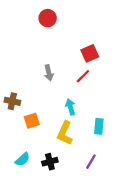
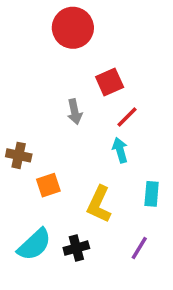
red circle: (48, 18) -> (73, 28), size x1.5
red square: (90, 53) -> (110, 82), moved
cyan arrow: (70, 107) -> (120, 150), moved
cyan semicircle: (23, 159) -> (34, 245), size x1.5

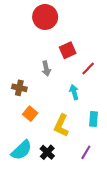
red line: (127, 117) -> (88, 69), moved
brown cross: (19, 155) -> (19, 88), moved
orange square: (48, 185) -> (30, 114), turned -32
black cross: (76, 248) -> (47, 152), turned -32

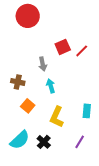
red circle: (45, 17) -> (28, 16), moved
red line: (88, 69) -> (82, 51), moved
cyan arrow: (74, 92) -> (51, 86), moved

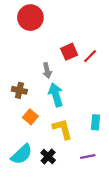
cyan arrow: (51, 86) -> (56, 95), size x1.5
yellow L-shape: (57, 117) -> (62, 129), turned 140
purple line: (80, 142) -> (88, 157), turned 48

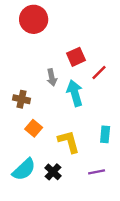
red line: (90, 56) -> (99, 73), moved
cyan arrow: (56, 95) -> (75, 93), moved

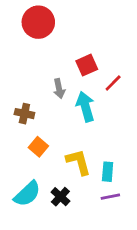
cyan rectangle: (105, 134) -> (108, 172), moved

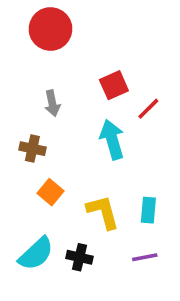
gray arrow: (59, 89) -> (52, 103), moved
cyan rectangle: (108, 172) -> (148, 210), moved
black cross: (60, 197) -> (79, 257), turned -30

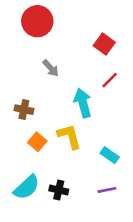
red square: (114, 85) -> (104, 44), moved, turned -30
gray arrow: (52, 103) -> (51, 68), moved, turned -30
cyan rectangle: (148, 210) -> (110, 155), turned -60
yellow L-shape: (103, 212) -> (69, 136), moved

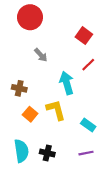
cyan semicircle: (27, 187) -> (21, 151), turned -55

